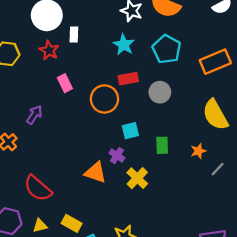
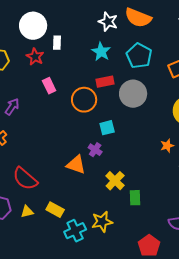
gray circle: (160, 92) -> (133, 94), size x1.4
purple arrow: (34, 115) -> (12, 107), moved
green rectangle: (162, 145) -> (135, 198), moved
yellow cross: (137, 178) -> (115, 181), moved

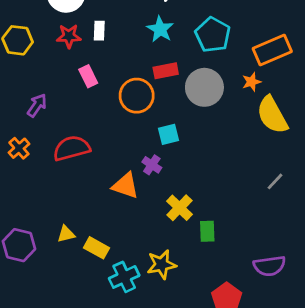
white rectangle: (57, 43) -> (99, 31), moved
red star: (35, 57) -> (69, 36), turned -30
orange star: (167, 146) -> (251, 82), moved
red semicircle: (25, 179) -> (72, 148), moved, turned 124
yellow triangle: (27, 212) -> (66, 234), moved

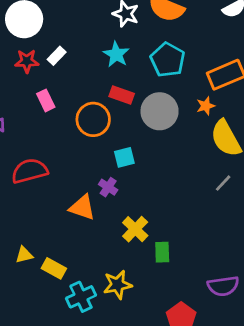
white rectangle: (99, 31) -> (57, 56), turned 42
red rectangle: (166, 71) -> (122, 95), turned 30
gray line: (275, 181) -> (223, 183), moved

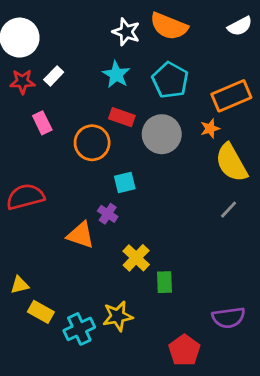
yellow rectangle: (54, 268) -> (41, 312), moved

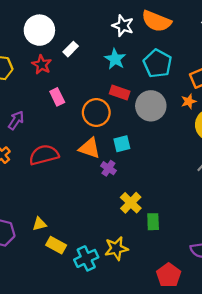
white rectangle: (54, 76) -> (71, 49), moved
red star: (22, 82) -> (42, 65), turned 30
orange triangle: (81, 235) -> (90, 148), moved

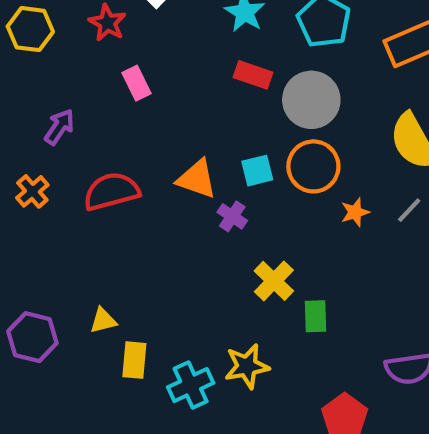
orange star: (189, 101) -> (355, 212), moved
orange circle: (96, 113) -> (313, 166), moved
yellow rectangle: (56, 245) -> (134, 360), turned 66

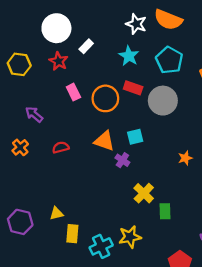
purple arrow: (59, 127) -> (34, 114), turned -84
orange circle: (313, 166) -> (105, 98), moved
red semicircle: (111, 191) -> (61, 147), size x0.6

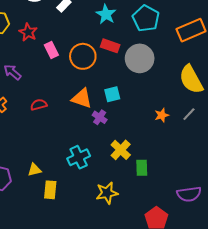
red star: (59, 61) -> (28, 32), moved
cyan cross: (101, 246) -> (79, 157), moved

